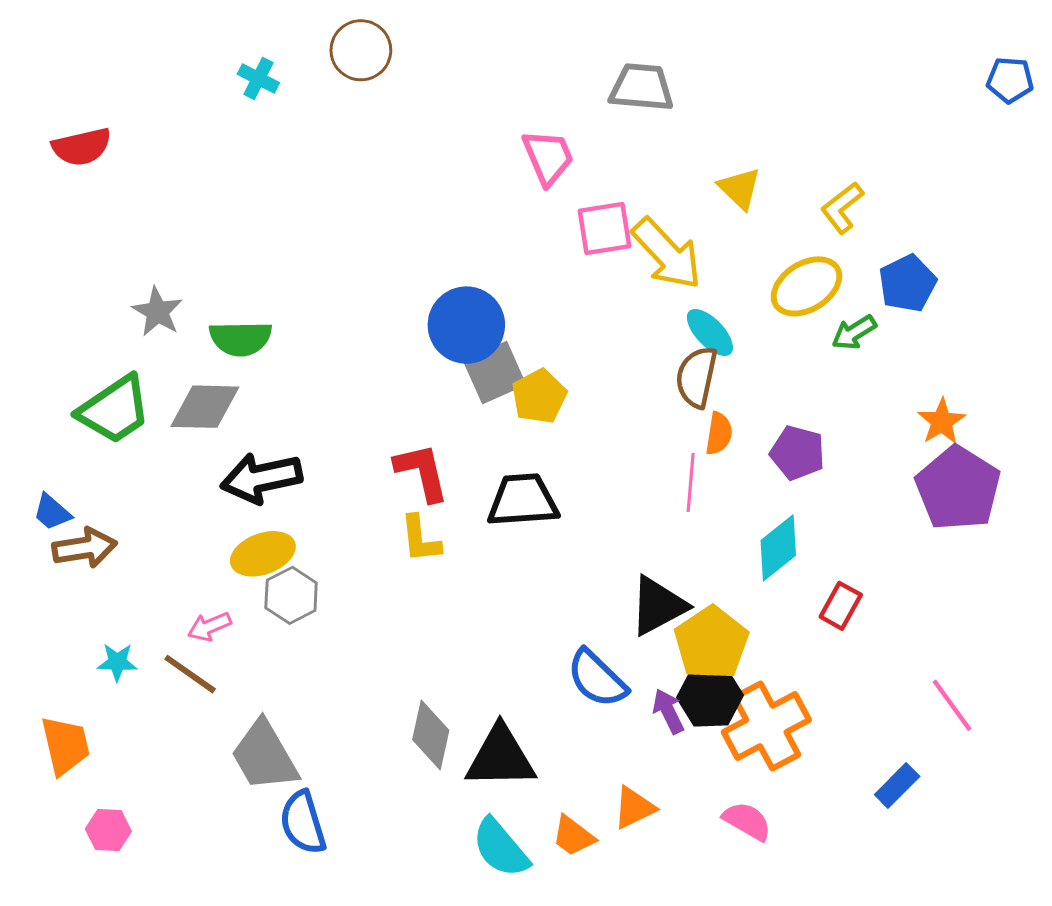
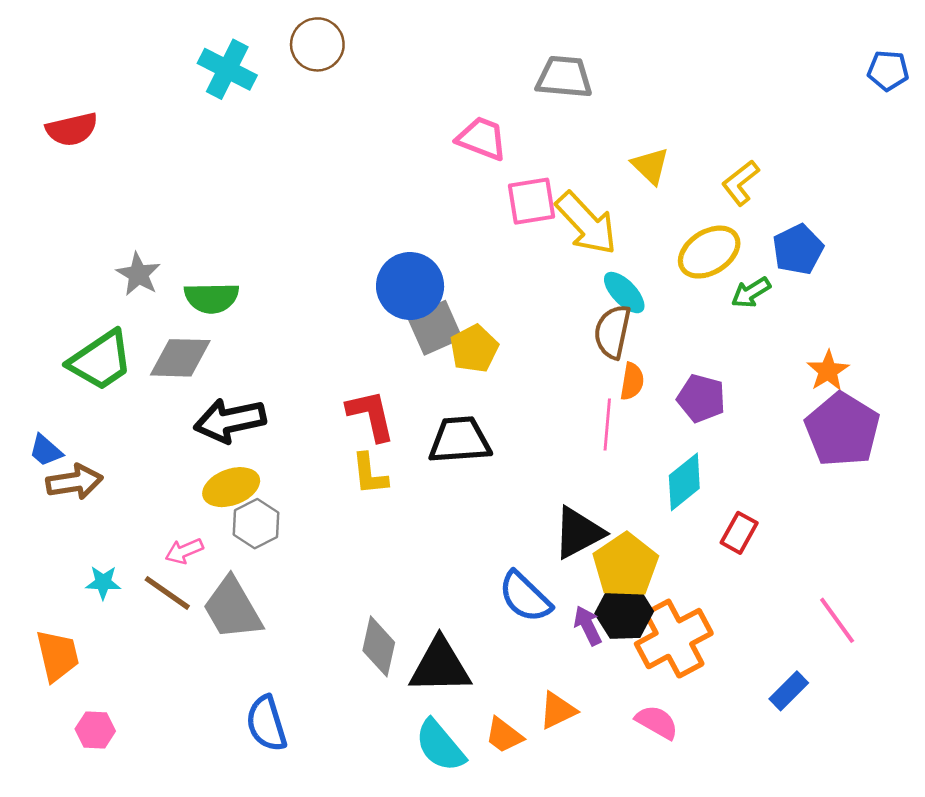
cyan cross: (258, 78) -> (227, 69), size x1.6
pink trapezoid: (548, 157) -> (482, 138), turned -46
gray trapezoid: (264, 756) -> (232, 609), moved

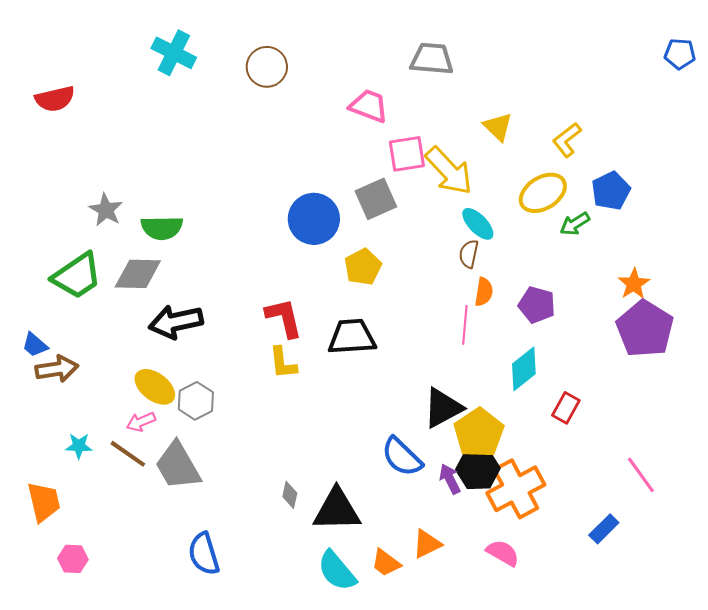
brown circle: (317, 44) -> (267, 67), moved
gray square: (435, 328) -> (376, 199), moved
brown semicircle: (612, 332) -> (469, 254), size x0.7
yellow ellipse: (231, 487) -> (155, 387), moved, turned 57
gray diamond: (379, 646) -> (290, 495), size x0.6

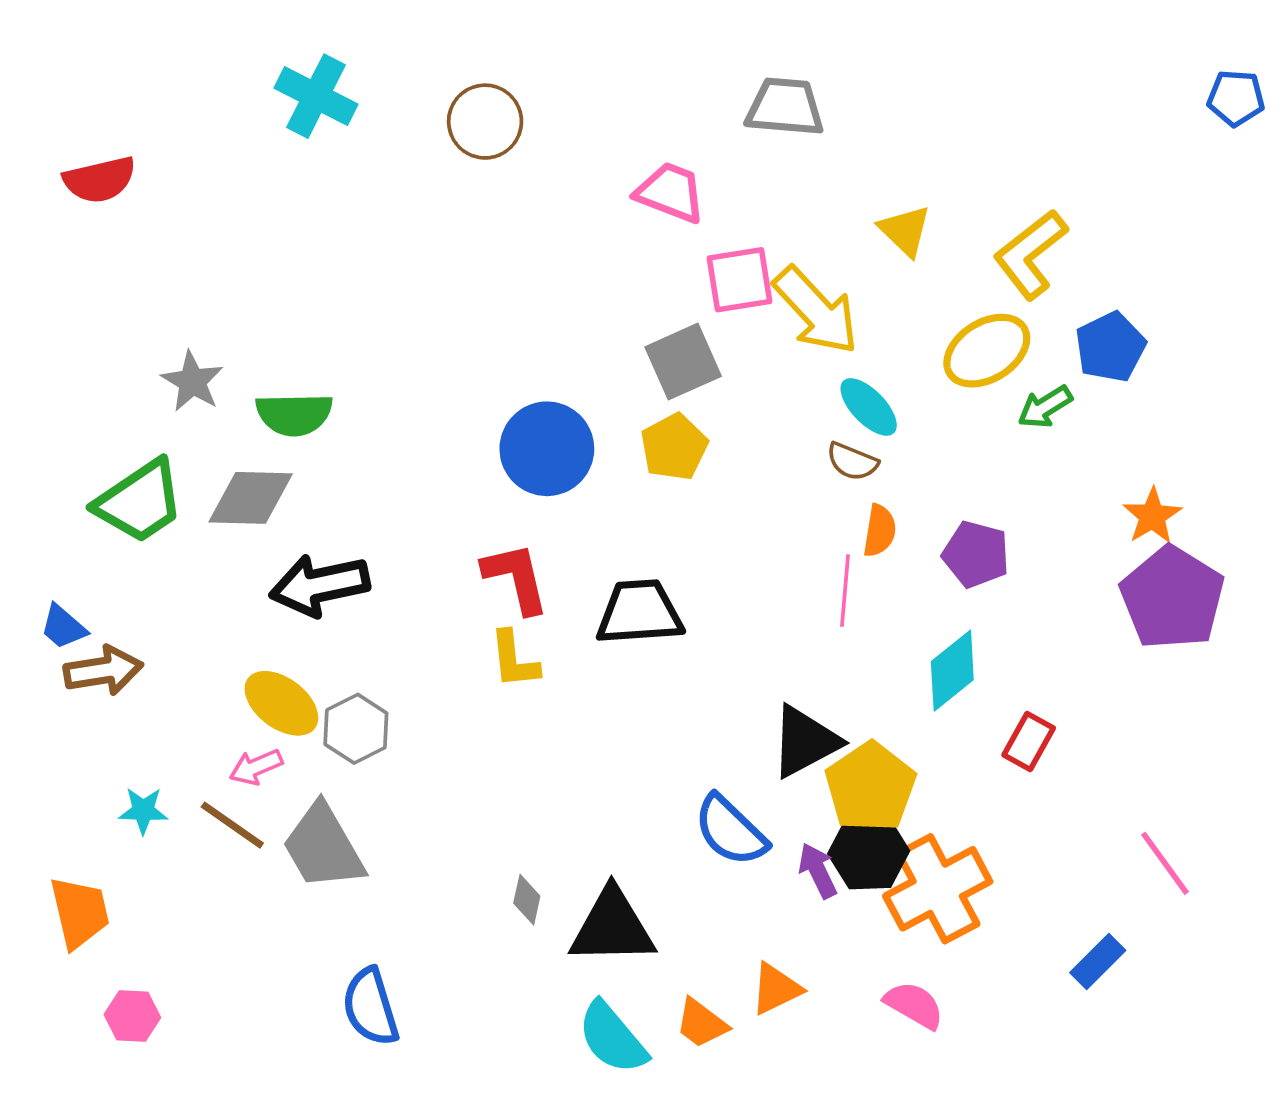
yellow L-shape: (567, 140) -> (1030, 254), size x1.4
blue circle: (314, 219) -> (547, 449), moved
brown semicircle: (469, 254) -> (852, 462), turned -80
yellow pentagon: (363, 267) -> (674, 447), moved

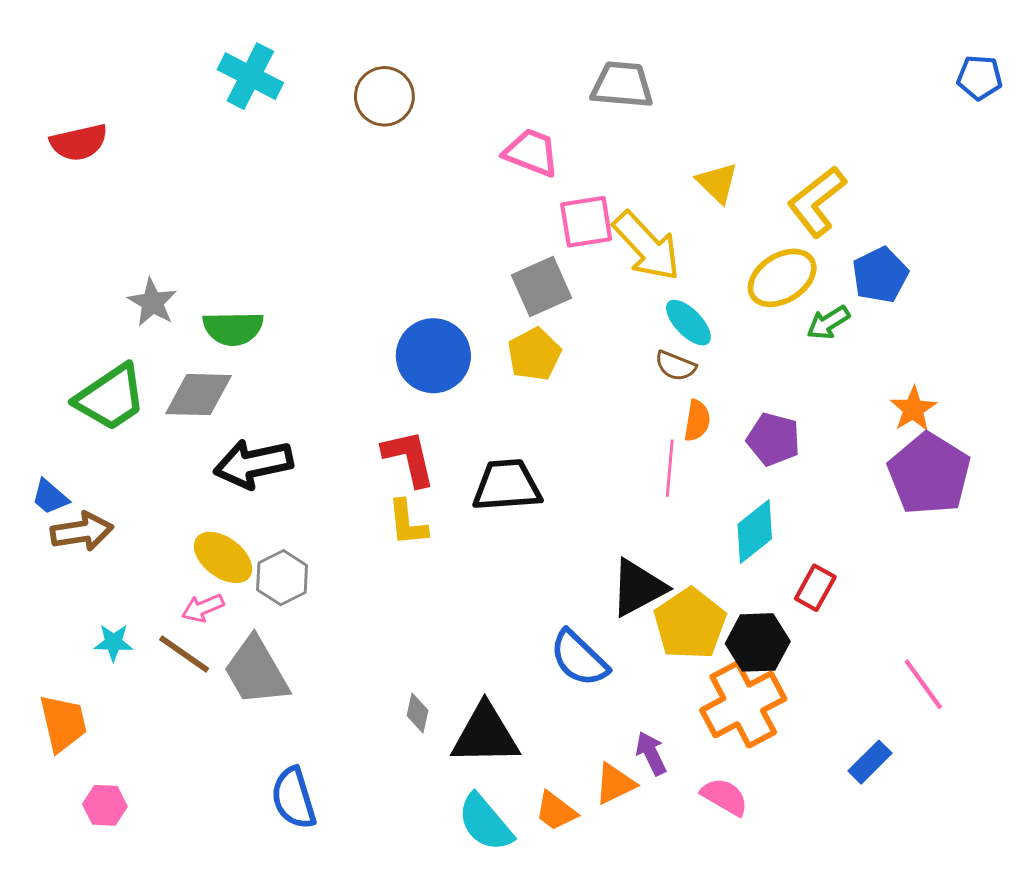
black hexagon: (869, 852) -> (758, 642), moved
purple arrow: (818, 871) -> (651, 753), moved

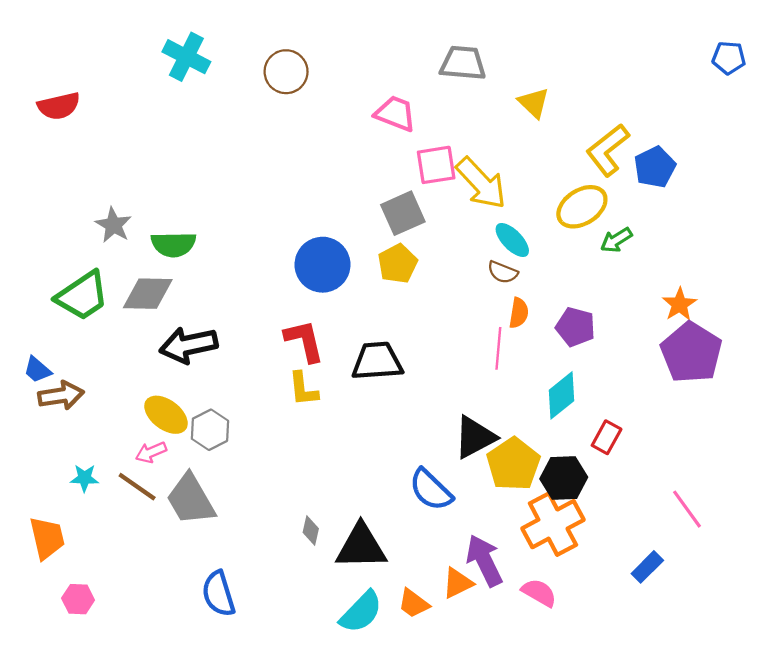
yellow triangle: (717, 183) -> (534, 103), moved
blue pentagon: (880, 275) -> (655, 167), moved
purple arrow: (651, 753) -> (484, 561), size x1.6
cyan semicircle: (485, 823) -> (361, 612), turned -96

